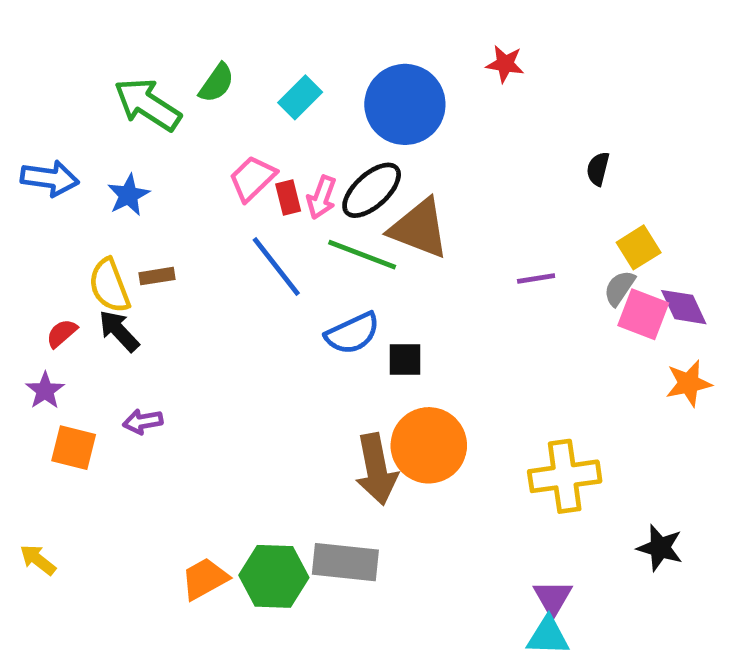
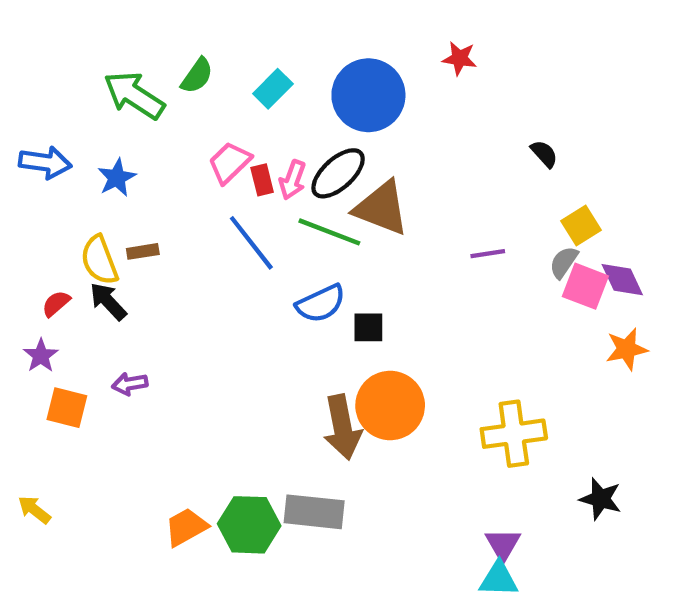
black semicircle: (598, 169) -> (544, 154), turned 124

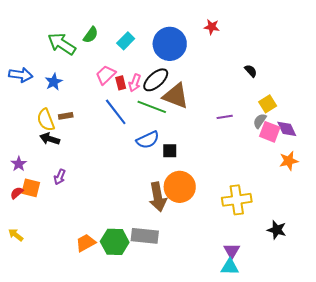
black arrow: (108, 301) -> (50, 139), turned -30
red semicircle: (56, 304) -> (17, 193), moved
purple arrow: (130, 384) -> (60, 177), turned -56

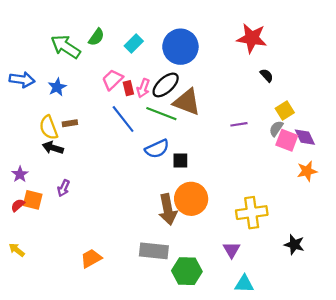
red star: (212, 27) -> (252, 38), moved, size x1.8
green hexagon: (115, 242) -> (187, 271), moved
purple triangle: (232, 251) -> (232, 250), moved

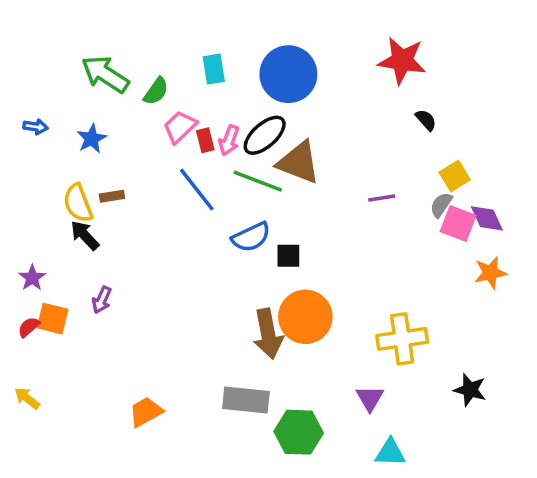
green semicircle: (96, 37) -> (156, 91), moved
cyan rectangle: (134, 43) -> (214, 69), turned -54
blue arrow: (22, 80) -> (36, 127), size x0.6
black arrow: (53, 148) -> (85, 235), turned 30

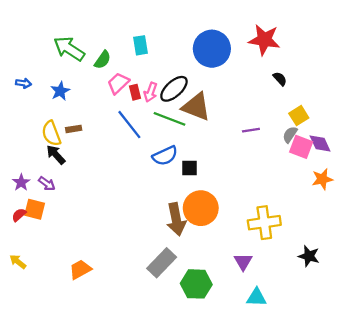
blue circle: (288, 74) -> (212, 49), moved
purple arrow: (102, 300) -> (47, 184), moved, turned -78
gray rectangle: (246, 400) -> (162, 263), turned -52
orange trapezoid: (146, 412) -> (80, 269), moved

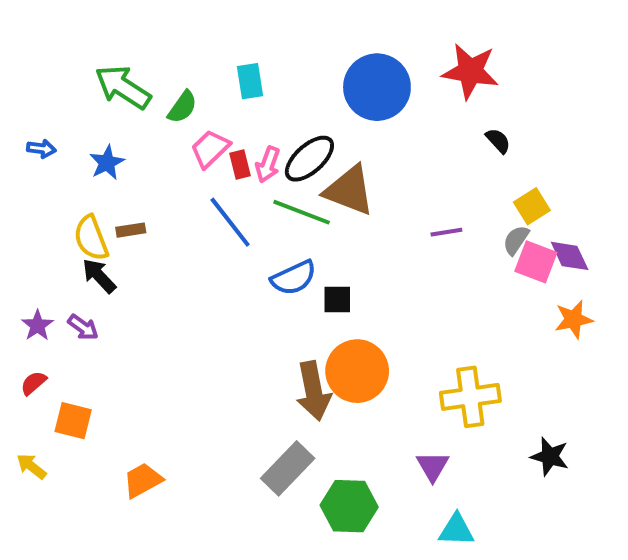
orange square: (35, 209) -> (73, 421), moved

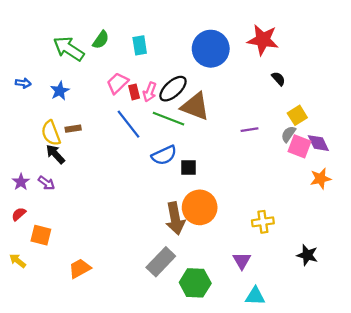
green semicircle: (182, 107) -> (101, 40), moved
yellow cross: (470, 397) -> (263, 222), size x0.7

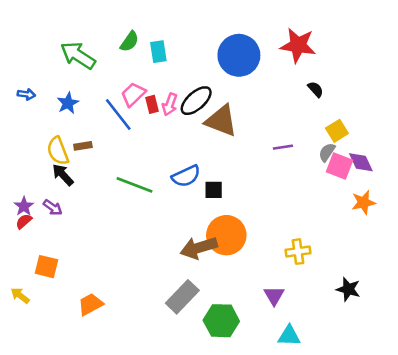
green semicircle: (101, 40) -> (129, 42), moved
green line: (169, 119) -> (135, 185), moved
blue line: (129, 124) -> (118, 114), moved
red semicircle: (19, 214) -> (24, 221), moved
brown arrow: (175, 218) -> (199, 248), turned 84

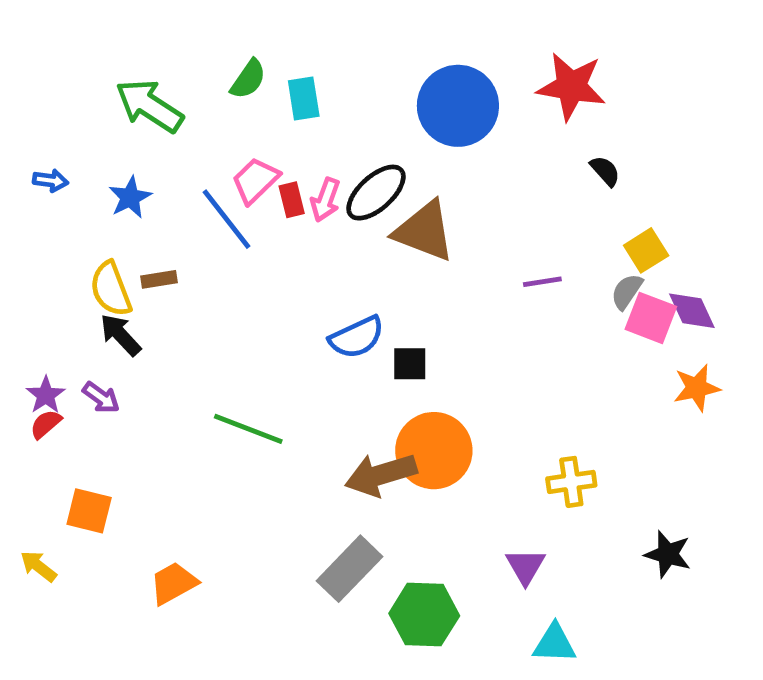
green line: (135, 185) -> (248, 429), moved

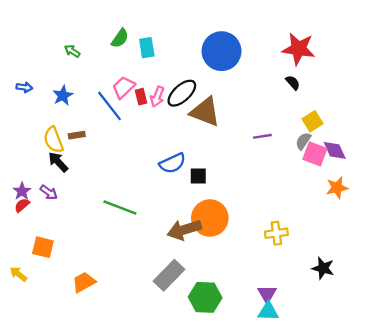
red star: (571, 86) -> (299, 49), moved
green arrow: (149, 106) -> (72, 51), size x0.5
purple triangle: (525, 566) -> (267, 294), moved

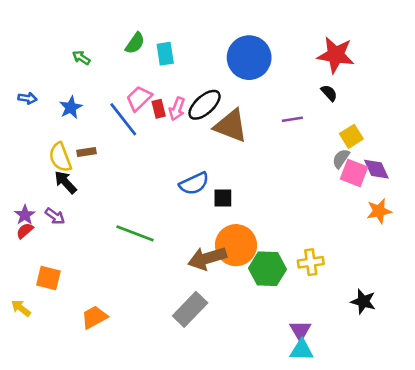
purple line: (262, 136) -> (292, 119), moved
green hexagon: (205, 297) -> (267, 269), moved

